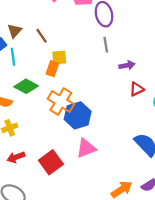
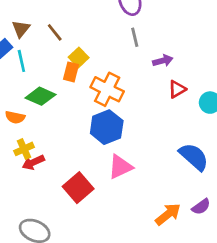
yellow square: (59, 57) -> (79, 57), turned -35
orange cross: (61, 102) -> (107, 89), moved
red arrow: (16, 157) -> (33, 162), moved

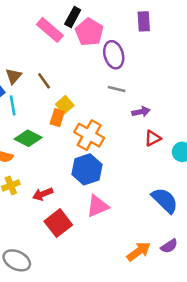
gray line: (135, 37) -> (117, 89), turned -66
red arrow: (33, 162) -> (43, 194), moved

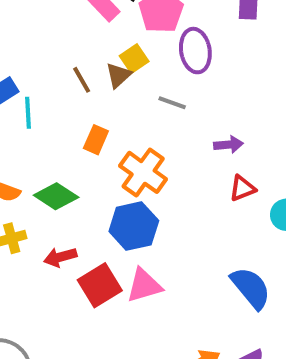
brown triangle: (14, 76) -> (118, 75), moved
gray line: (117, 89) -> (172, 103), moved
yellow square: (65, 105) -> (134, 59), moved
green diamond: (28, 138) -> (56, 196), moved
red square: (58, 223) -> (100, 285), moved

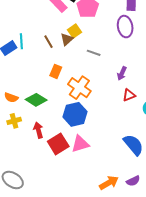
purple ellipse: (195, 51) -> (125, 27), moved
cyan line: (28, 113) -> (21, 41), moved
purple arrow: (229, 145) -> (122, 73), turned 120
red arrow: (60, 257) -> (38, 130), turned 91

